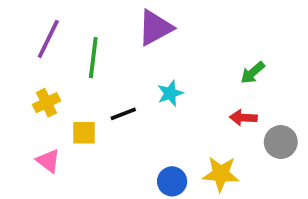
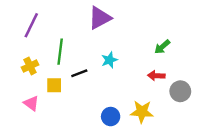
green line: (93, 58) -> (60, 52), moved

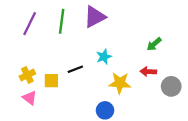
green line: (60, 52) -> (62, 21), moved
yellow cross: (30, 66) -> (27, 75), moved
yellow star: (142, 112) -> (120, 83), moved

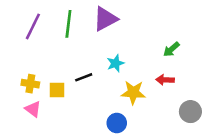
yellow cross: (27, 75) -> (30, 84), turned 35
gray circle: (171, 86) -> (190, 112), moved

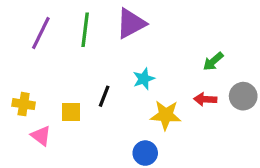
black line: (84, 77) -> (104, 96), turned -48
yellow cross: (30, 84) -> (24, 104), moved
gray circle: (190, 112) -> (243, 96), moved

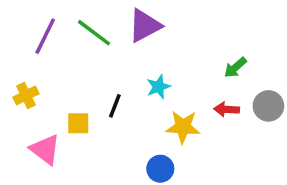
green line: (85, 30) -> (94, 33), turned -60
yellow cross: (24, 104) -> (26, 95), moved, turned -35
pink triangle: (41, 136) -> (45, 150), size x1.4

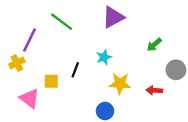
purple triangle: (145, 26) -> (113, 17), moved
purple line: (45, 36) -> (29, 40), moved
red arrow: (227, 109) -> (154, 90), moved

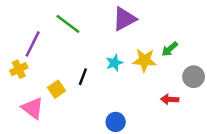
yellow square: (51, 81) -> (57, 89), turned -35
yellow star: (120, 84) -> (145, 60), moved

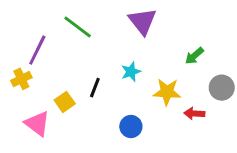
purple triangle: (124, 19) -> (142, 21), turned -40
yellow star: (145, 60) -> (167, 92), moved
blue circle: (116, 122) -> (131, 126), moved

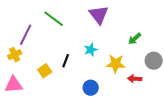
pink triangle: (37, 124) -> (14, 85), moved, turned -42

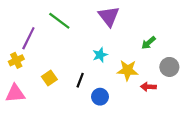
black line: (66, 61) -> (80, 80), moved

